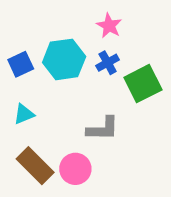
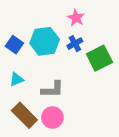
blue square: (21, 64) -> (14, 45), turned -30
gray L-shape: (103, 129) -> (52, 89), moved

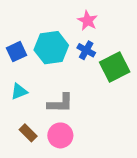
blue cross: (75, 44) -> (86, 50), turned -32
blue square: (14, 45) -> (16, 52), turned 30
brown rectangle: (24, 115) -> (28, 133), size x0.6

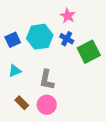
gray L-shape: (60, 103) -> (47, 80), turned 100

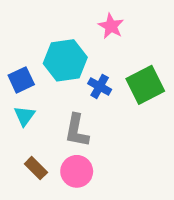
blue cross: (67, 39) -> (100, 86), moved
blue square: (13, 40) -> (21, 80), moved
cyan triangle: (15, 71) -> (24, 116), turned -32

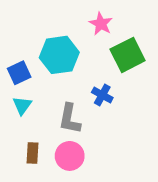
green square: (145, 85) -> (128, 55), moved
blue cross: (100, 86) -> (102, 95), moved
brown rectangle: (36, 168) -> (33, 153), turned 48

